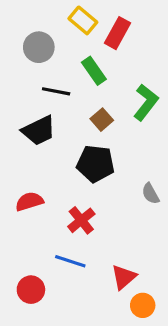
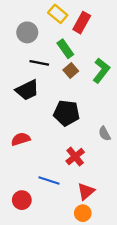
brown square: (102, 120) -> (71, 71), moved
red cross: (81, 220) -> (75, 157), moved
orange circle: (143, 305) -> (83, 213), moved

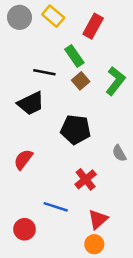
yellow rectangle: (58, 14) -> (53, 16), moved
gray circle: (27, 32) -> (19, 17), moved
red semicircle: (21, 139) -> (23, 159), turned -36

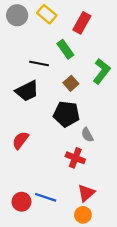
brown square: (81, 81) -> (71, 83), moved
gray semicircle: (119, 153) -> (87, 135), moved
red cross: (86, 179) -> (75, 158), turned -30
blue line: (56, 207) -> (46, 197), moved

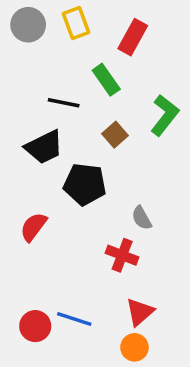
yellow rectangle: (47, 14) -> (76, 23), turned 30
black pentagon: (66, 114) -> (85, 184), moved

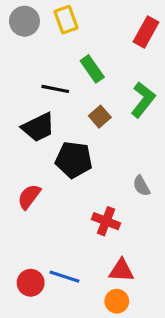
red rectangle: (133, 37) -> (146, 32), moved
gray semicircle: (142, 218) -> (141, 186), moved
red triangle: (140, 312) -> (121, 270), turned 44

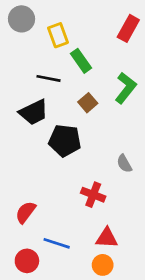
yellow rectangle: (66, 20) -> (58, 35), moved
red semicircle: (29, 197) -> (26, 212), moved
red circle: (31, 283) -> (27, 261), moved

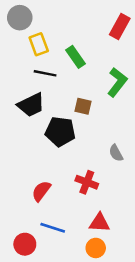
yellow rectangle: (58, 35) -> (39, 44), moved
brown square: (88, 103) -> (83, 106), moved, turned -36
red semicircle: (26, 212) -> (41, 191), moved

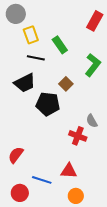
brown square: (83, 106) -> (66, 84), turned 32
red cross: (87, 182) -> (78, 136), moved
red semicircle: (41, 191) -> (16, 155), moved
red triangle: (99, 223) -> (69, 171), moved

